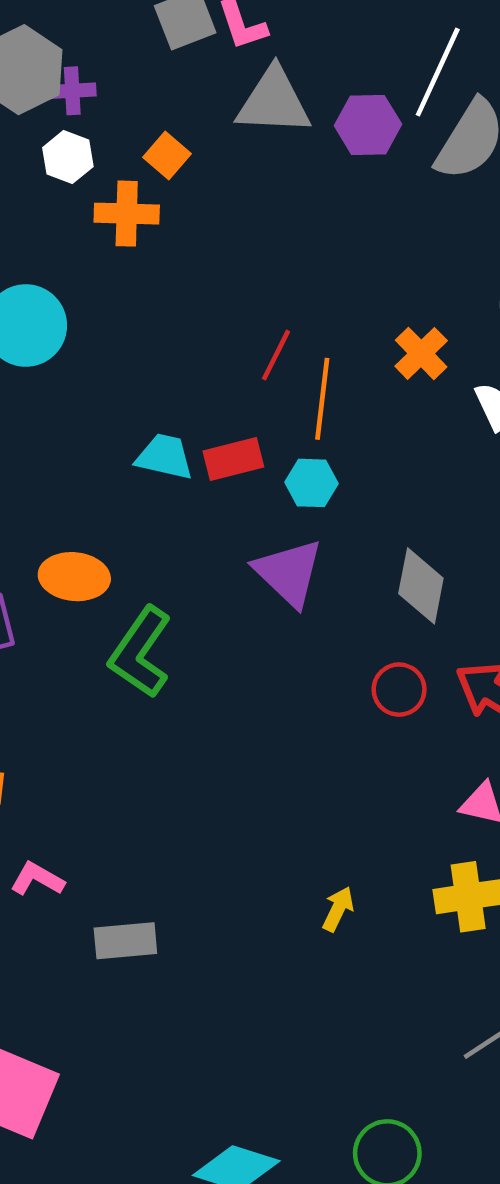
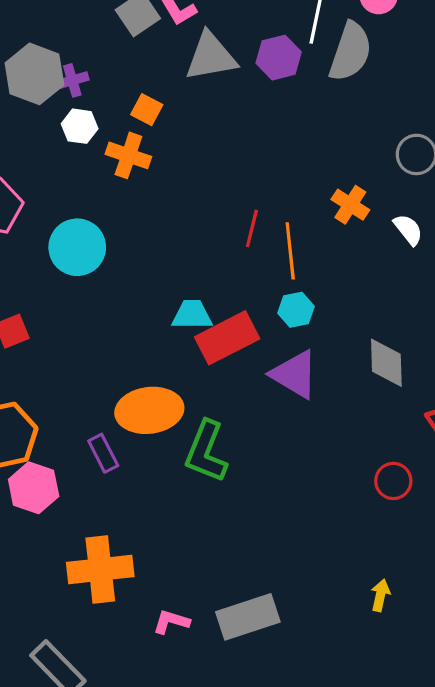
orange cross: (127, 214) -> (128, 155), turned 30
red rectangle: (233, 459) -> (227, 338), moved, size x1.5
orange ellipse: (74, 577) -> (149, 410), size x1.4
red circle: (399, 690) -> (393, 481), moved
gray rectangle: (125, 941) -> (248, 617), moved, size x1.4

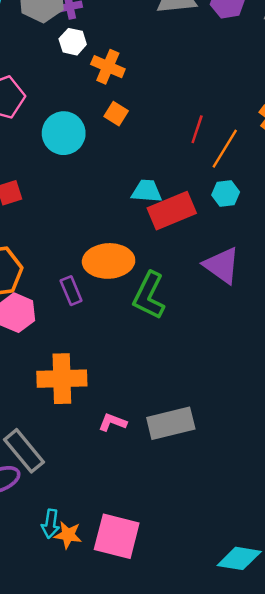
orange square: (147, 110) -> (116, 114), moved
orange line: (290, 251) -> (225, 149), turned 33
purple triangle: (295, 374) -> (222, 265), moved

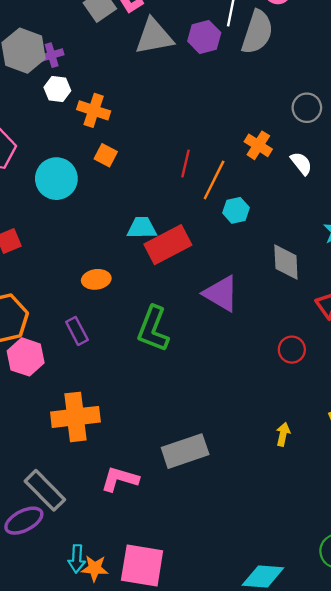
cyan hexagon: (226, 194) -> (236, 210), moved
orange ellipse: (109, 261) -> (96, 279), moved, size x0.6
pink L-shape: (113, 422) -> (120, 479), moved, size x1.4

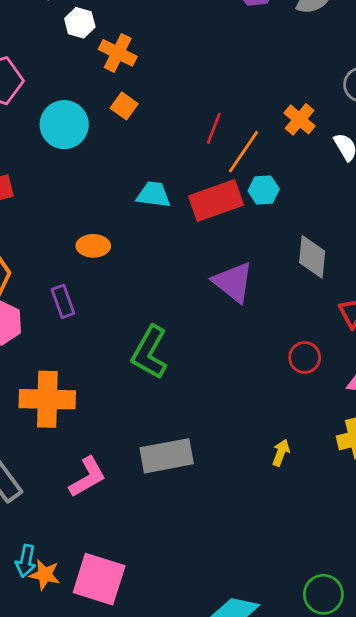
red rectangle: (168, 245) -> (216, 200), moved
green L-shape: (153, 329) -> (150, 352), moved
pink L-shape: (120, 479) -> (88, 477), turned 126

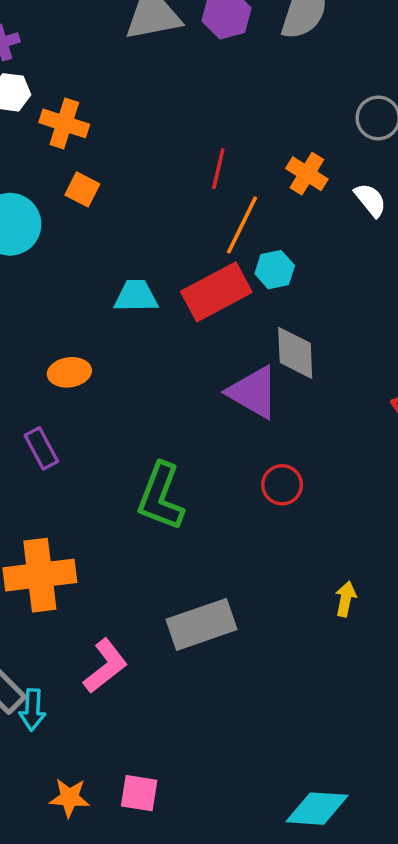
red line: (214, 128) -> (218, 169), moved
gray diamond: (312, 257) -> (295, 353), moved
red circle: (305, 358) -> (282, 485), moved
cyan arrow: (26, 561) -> (32, 710), moved
pink square: (99, 579) -> (139, 793), size x0.6

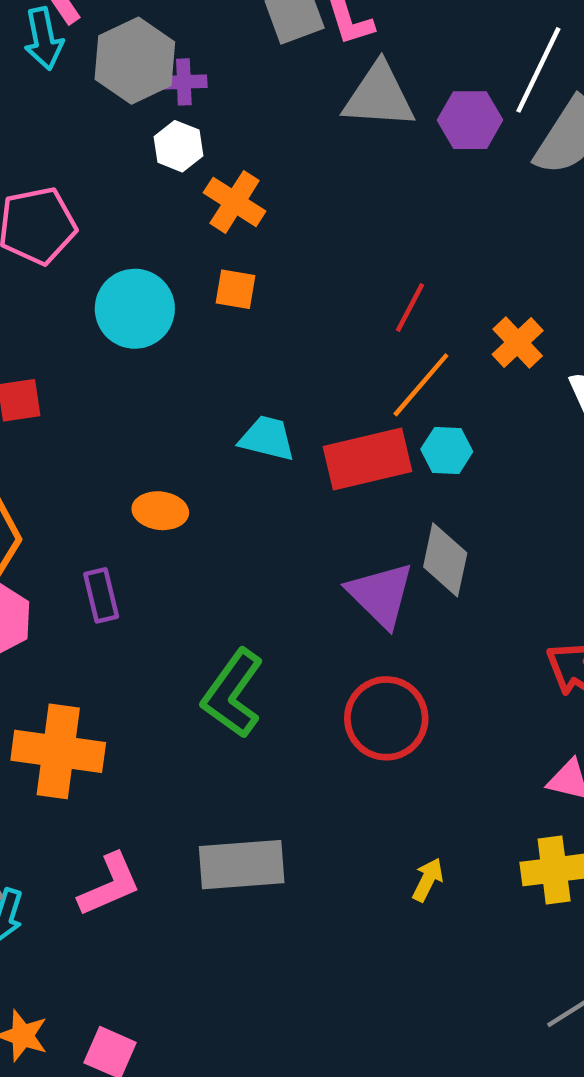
orange square: (82, 189) -> (235, 289), turned -32
red circle: (282, 485) -> (386, 718), size x1.6

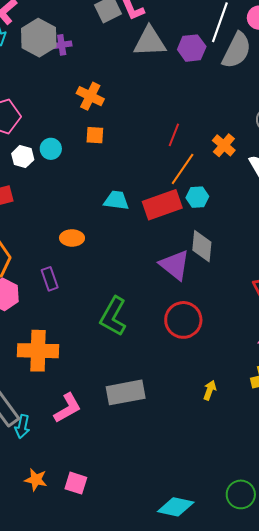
white hexagon: (178, 146) -> (23, 157), moved
cyan circle: (135, 309) -> (51, 149), size x0.6

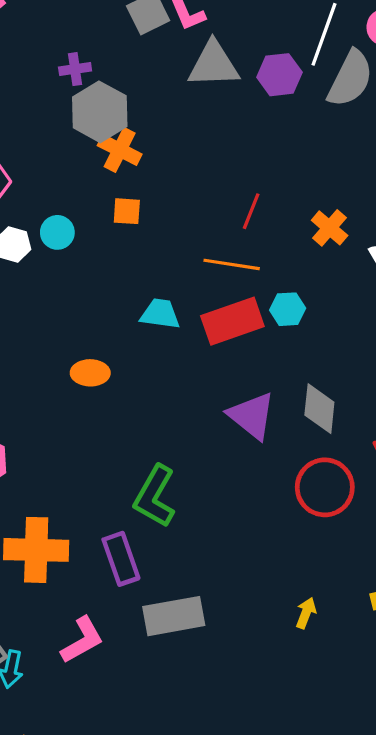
gray hexagon: (39, 38) -> (100, 112), moved
orange line: (183, 169) -> (232, 264), moved, turned 64
gray diamond: (202, 246) -> (319, 409), moved
purple rectangle: (50, 279) -> (121, 559), moved, size x1.4
red circle: (183, 320) -> (325, 487), moved

